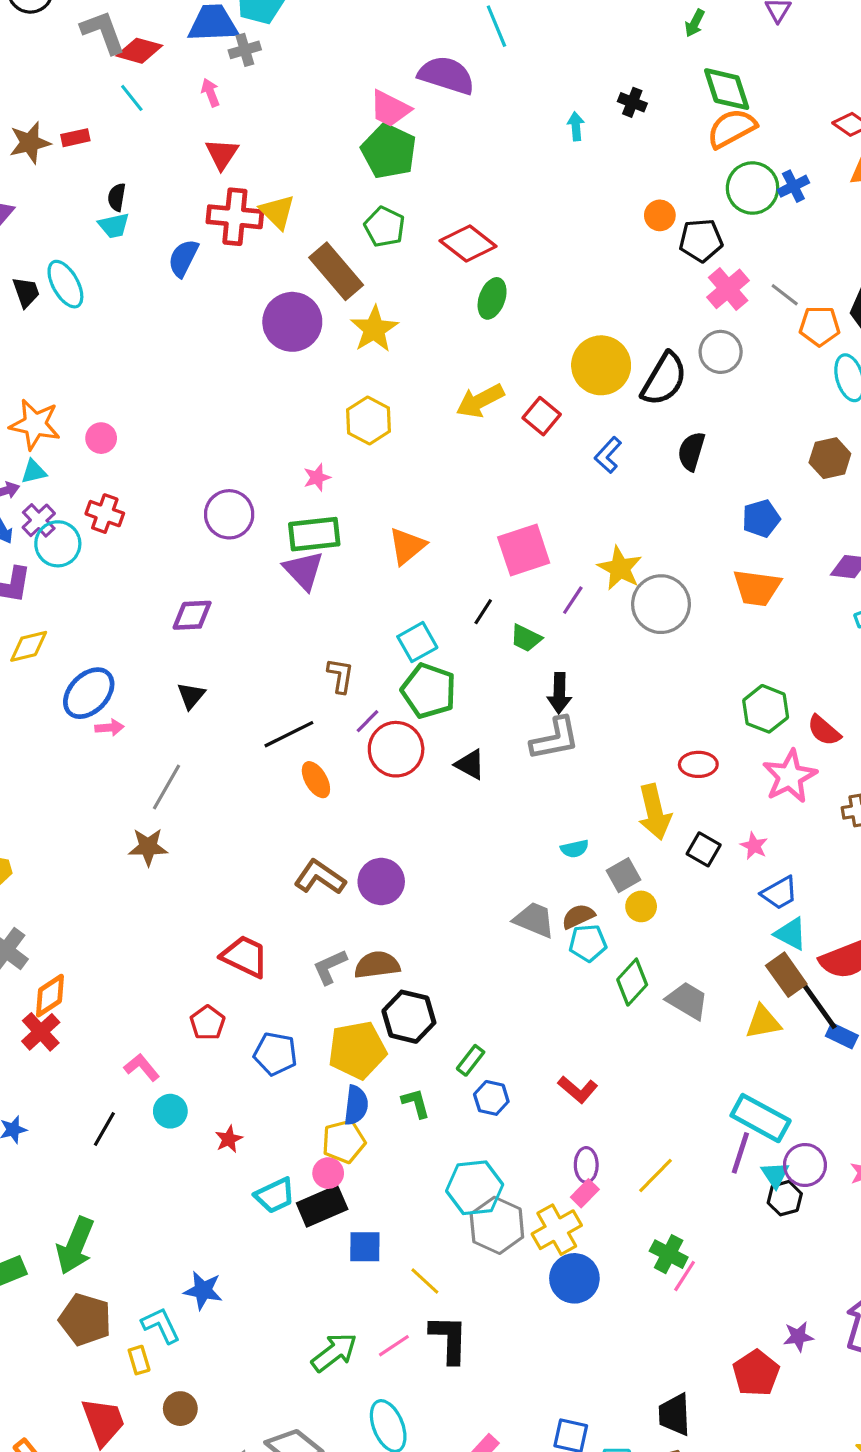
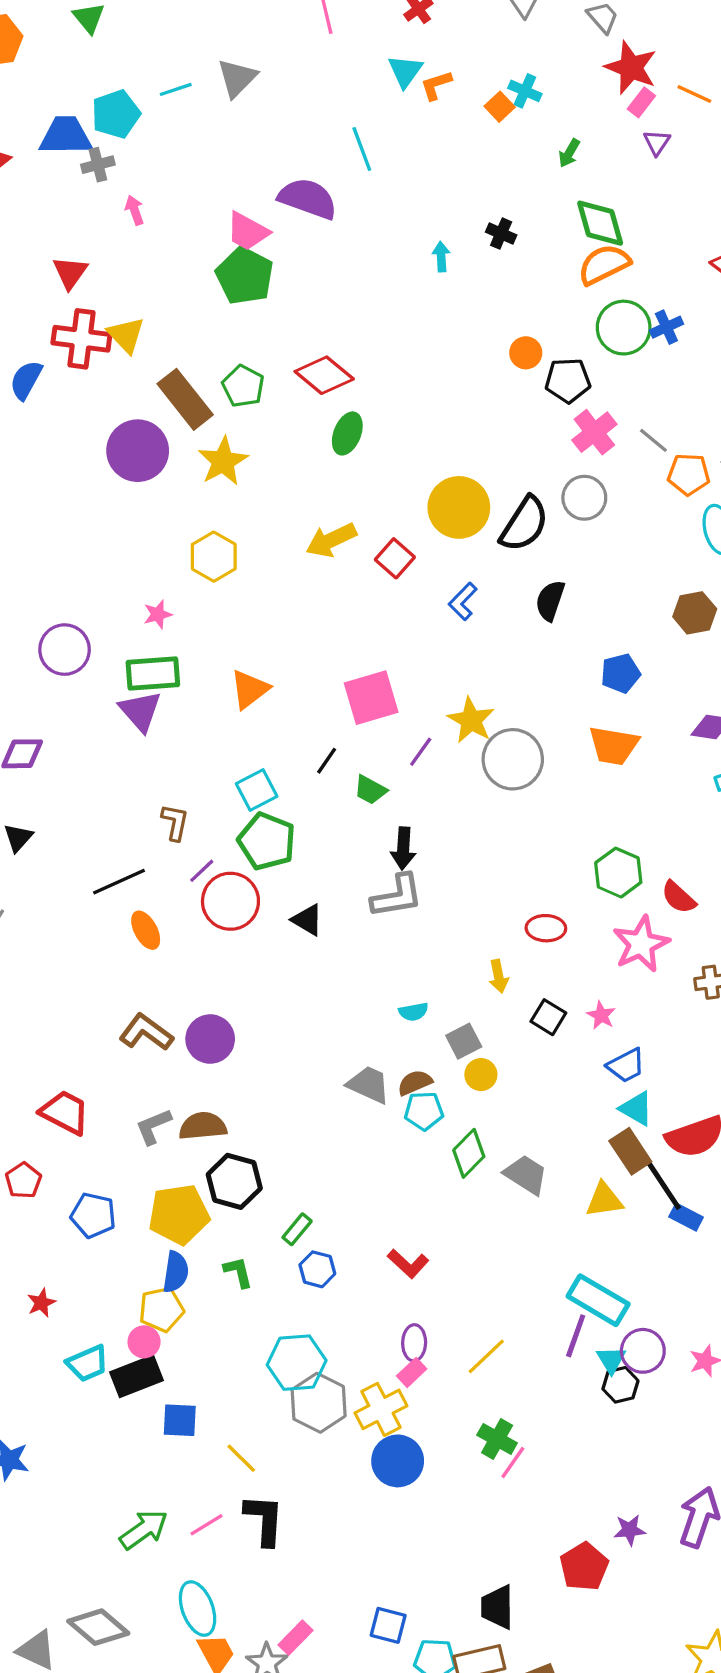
pink arrow: (210, 93) -> (134, 210), moved
green pentagon: (385, 227) -> (243, 386), moved
yellow arrow: (655, 812) -> (498, 976), size x0.6

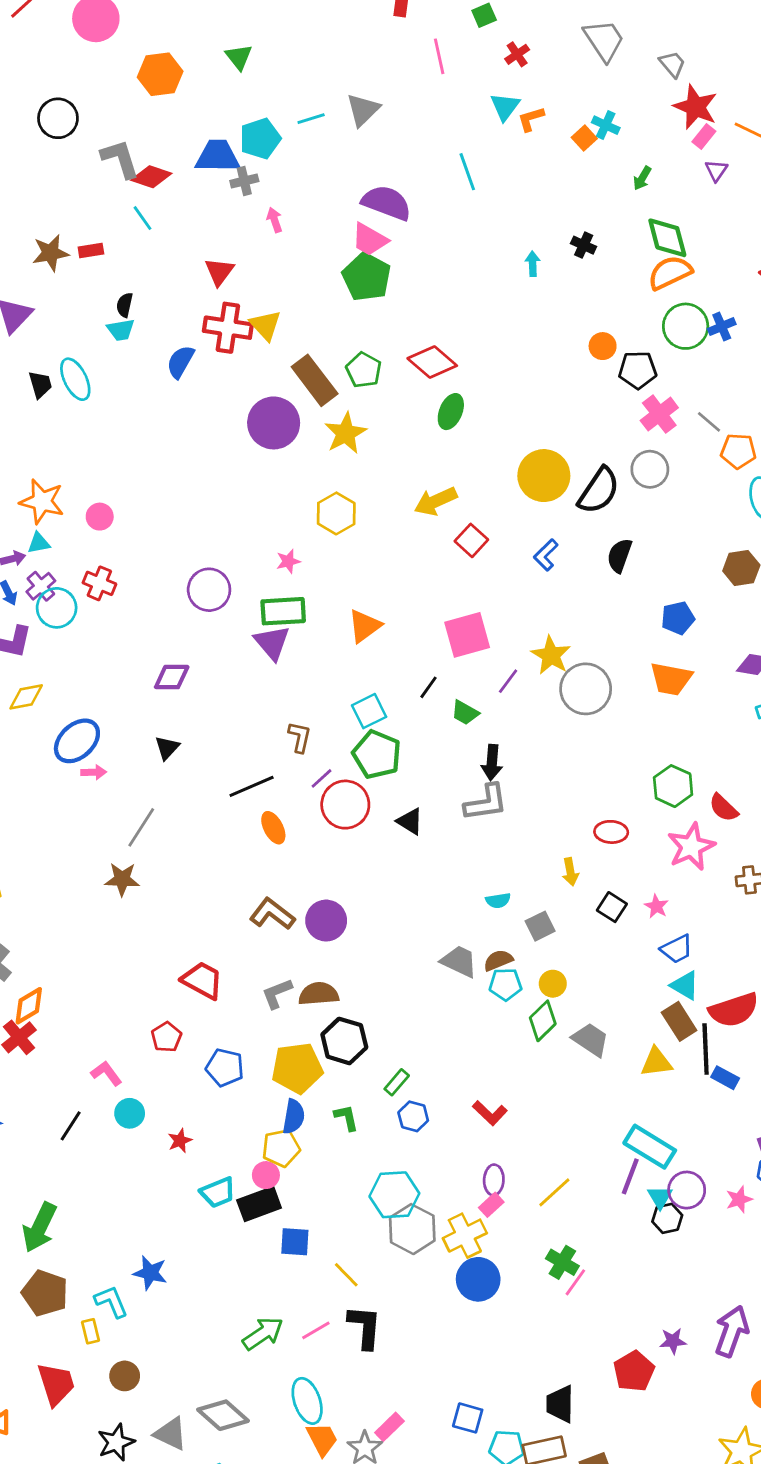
purple semicircle: (308, 199) -> (387, 203), moved
red square: (395, 558) -> (471, 540), moved
yellow circle: (481, 1075) -> (553, 984), moved
black line: (662, 1183) -> (706, 1049), turned 30

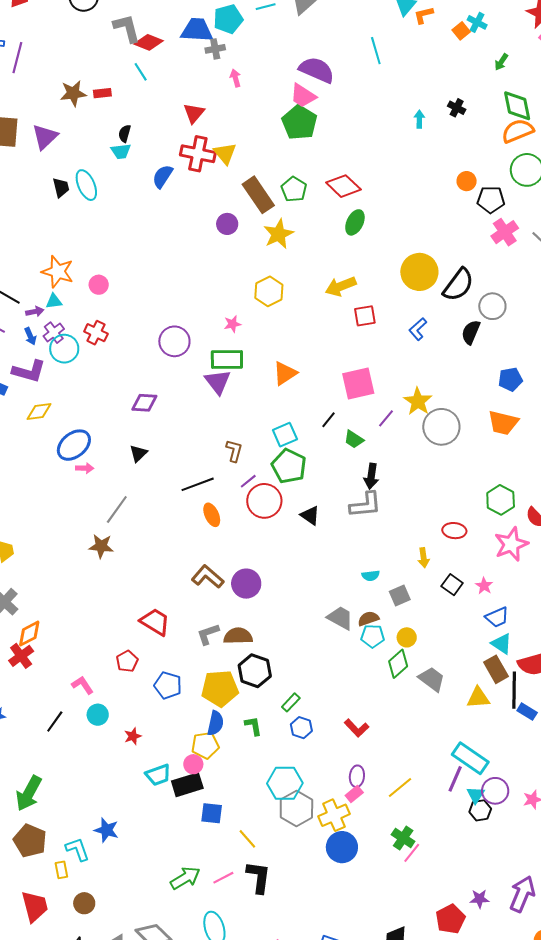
purple circle: (274, 423) -> (227, 224), size x0.6
gray circle: (650, 469) -> (492, 306), moved
red square: (471, 540) -> (365, 316), turned 35

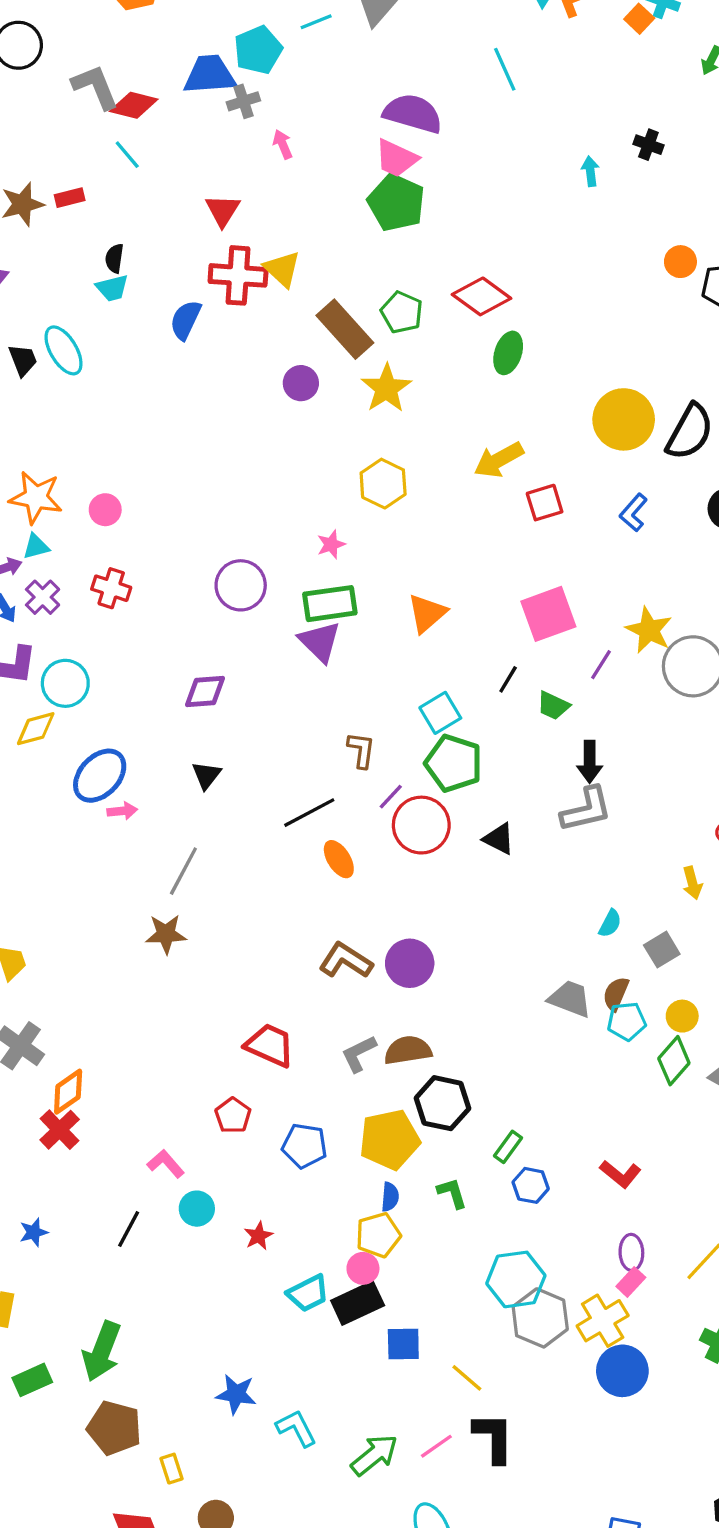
cyan circle: (64, 349) -> (65, 683), moved
cyan semicircle: (371, 576) -> (610, 923), turned -48
brown semicircle: (368, 619) -> (616, 994), turned -40
blue semicircle: (215, 723) -> (390, 1197), size x0.7
cyan L-shape: (77, 849) -> (296, 1428), moved

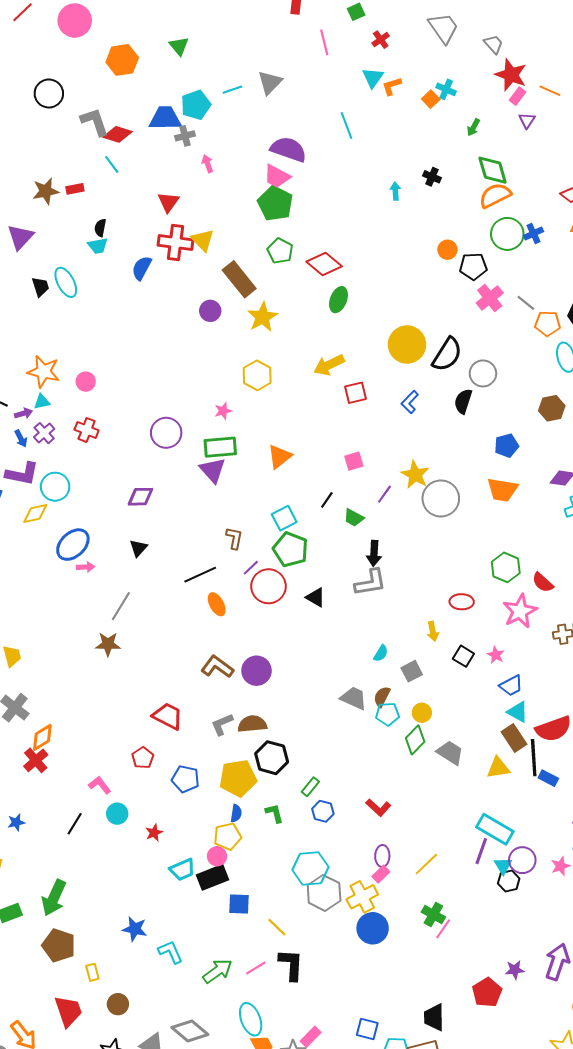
green pentagon: (402, 312) -> (280, 251), moved
pink square: (548, 614) -> (354, 461), size x0.6

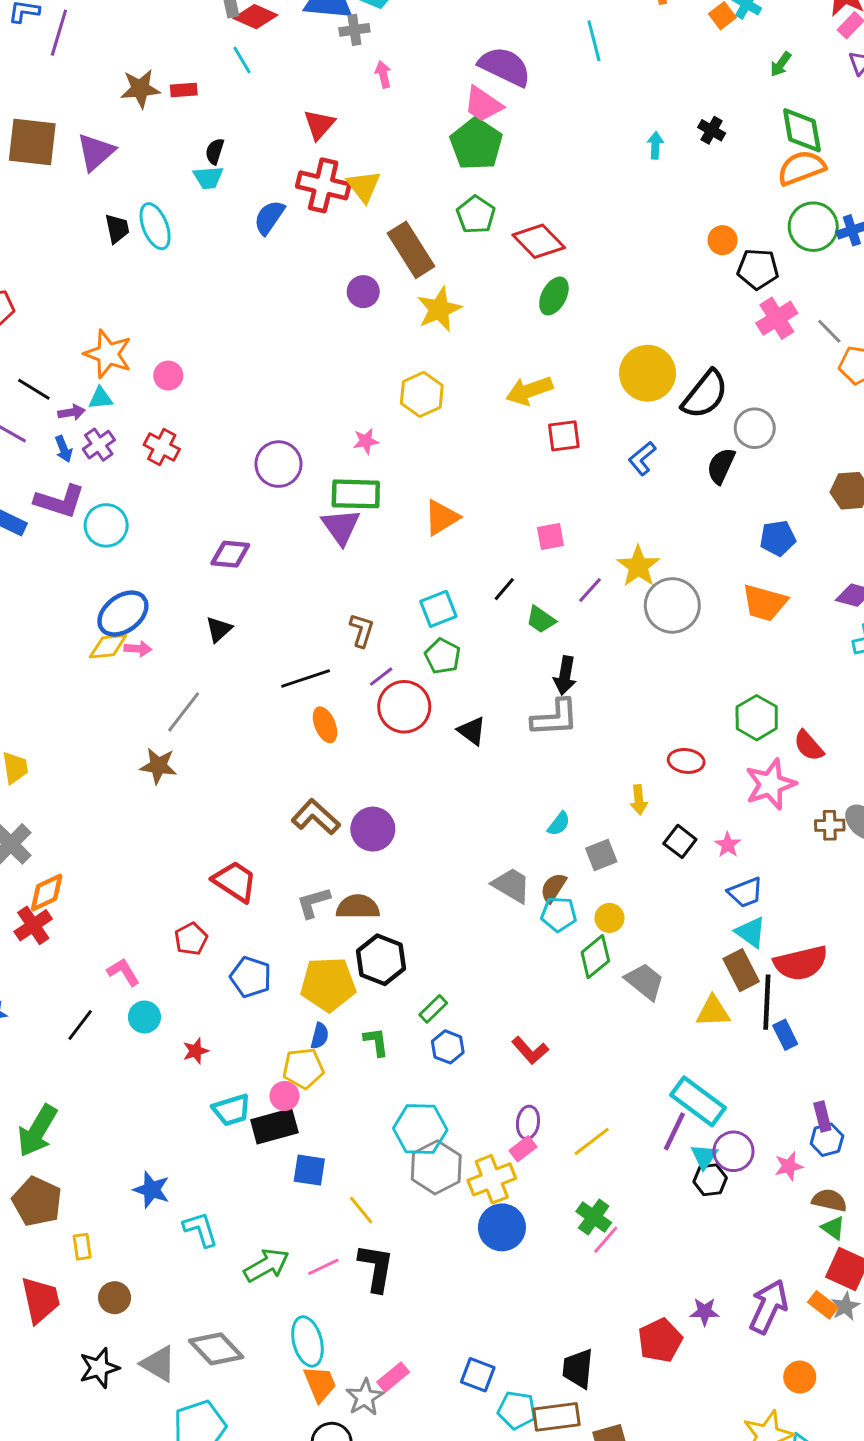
yellow diamond: (35, 513) -> (108, 646), moved
green pentagon: (290, 549) -> (443, 656), size x0.7
blue rectangle: (548, 778) -> (785, 1035), turned 30

